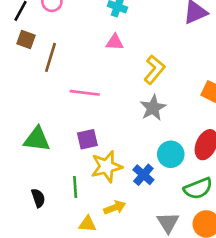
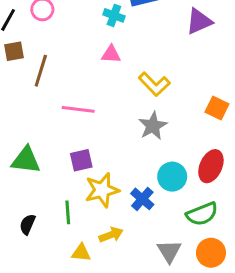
brown square: (26, 40) -> (14, 51), turned -30
yellow L-shape: (154, 70) -> (154, 84), turned 96
black semicircle: (38, 198) -> (27, 224), turned -138

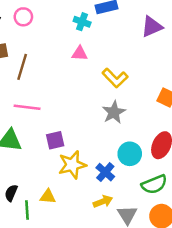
pink line: (78, 109) -> (27, 107), moved
green line: (68, 212) -> (27, 210), moved
yellow arrow: (111, 235) -> (103, 201), moved
yellow triangle: (81, 253) -> (48, 197), moved

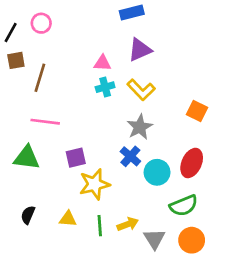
cyan cross: (82, 22) -> (105, 87), moved, turned -35
purple triangle: (152, 27) -> (140, 50), moved
blue cross: (105, 172) -> (130, 156), moved
green line: (27, 210) -> (100, 226), moved

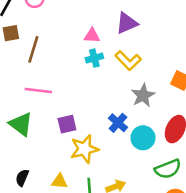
gray star: (140, 127) -> (143, 95), moved
green triangle: (27, 158) -> (21, 124), turned 30

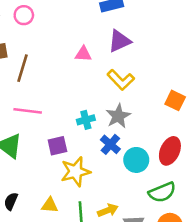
cyan cross: (94, 58) -> (86, 120), moved
gray star: (143, 95) -> (118, 116), moved

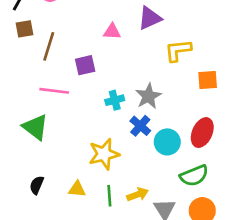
yellow L-shape: (121, 80) -> (178, 50), moved, turned 128
orange square: (175, 100) -> (208, 80), turned -30
purple square: (57, 146) -> (85, 65), moved

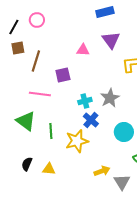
purple triangle: (150, 18) -> (111, 40), turned -42
blue cross: (140, 126) -> (91, 120), moved
yellow triangle: (77, 189) -> (49, 169), moved
green line: (109, 196) -> (51, 131), moved

